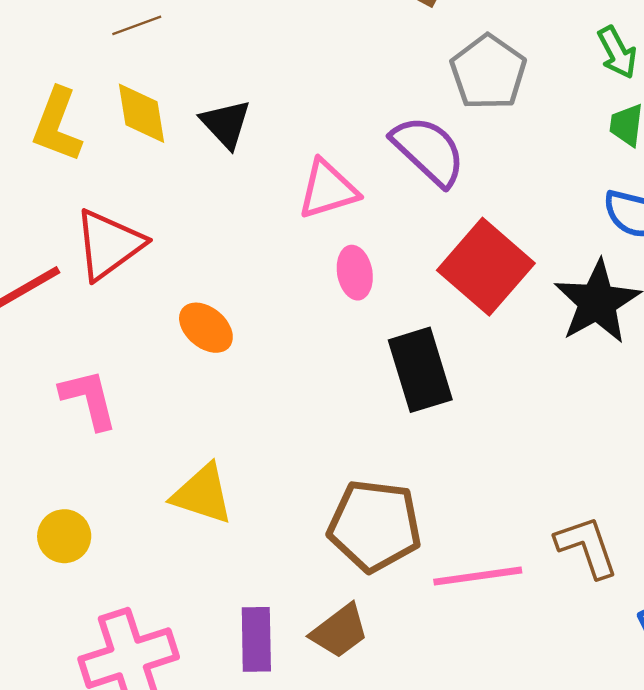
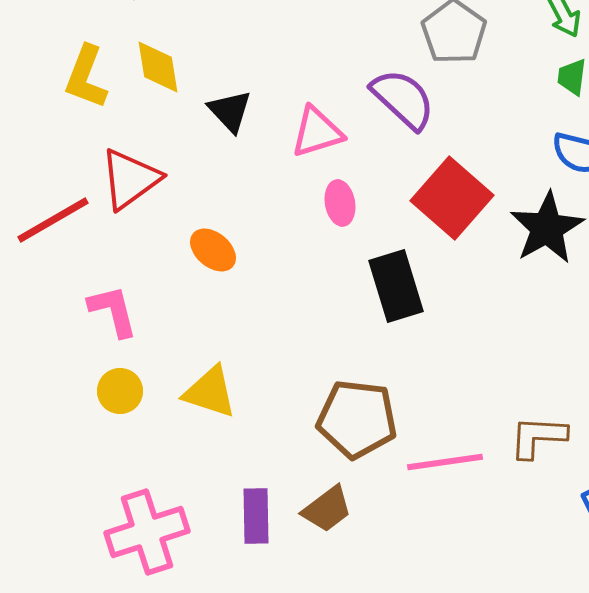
black triangle: (226, 124) -> (230, 111), moved
yellow circle: (64, 536) -> (120, 391), moved
brown L-shape: (587, 547) -> (538, 437), turned -68

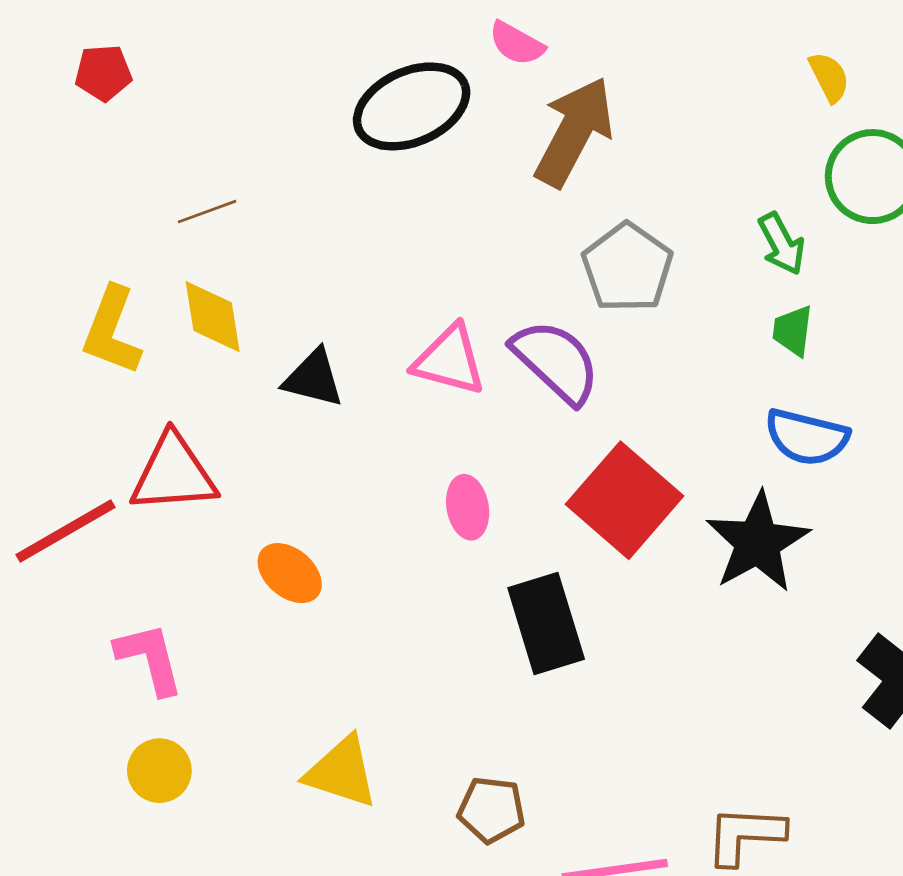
black triangle: (230, 111) -> (314, 378), turned -33
pink triangle: (317, 132) -> (449, 360), moved, turned 32
red triangle: (130, 179) -> (173, 474), turned 32
yellow triangle: (210, 392) -> (342, 772), moved
brown pentagon: (357, 419) -> (491, 810), size x0.6

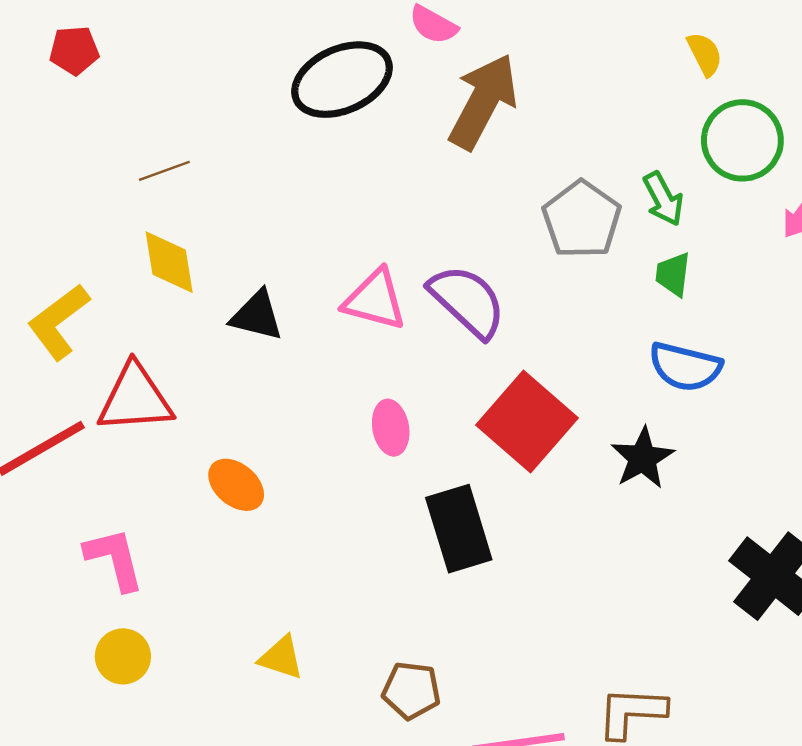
gray pentagon: (627, 268) -> (582, 220), moved
yellow L-shape: (112, 331) -> (58, 322), moved, turned 32
black star: (758, 542) -> (643, 458), size x0.7
yellow triangle: (342, 772) -> (281, 658), size x0.7

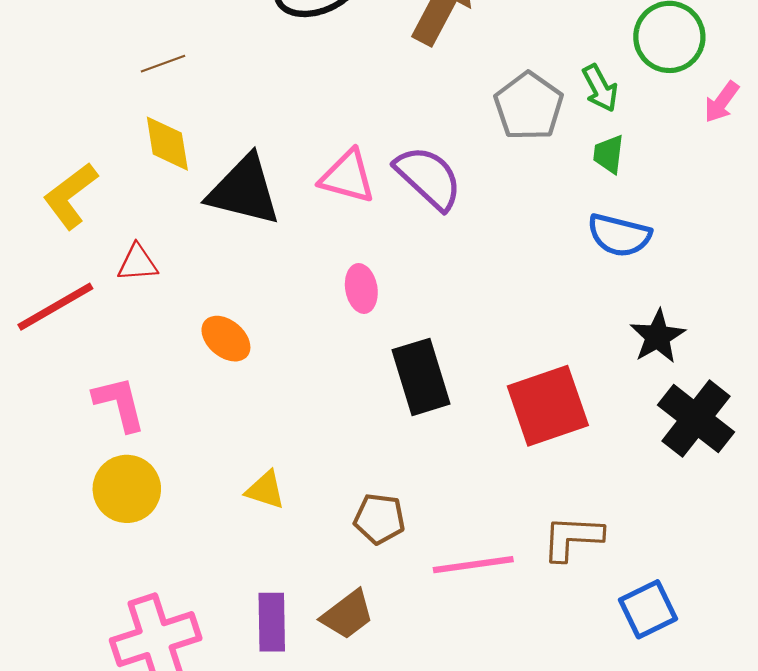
black triangle: (257, 316) -> (244, 190), size x1.6
red triangle: (135, 398) -> (137, 263), size x0.6
red square: (527, 422) -> (548, 406), moved, turned 30
black star: (643, 458) -> (658, 336), moved
yellow circle: (123, 656) -> (127, 489), size x1.4

